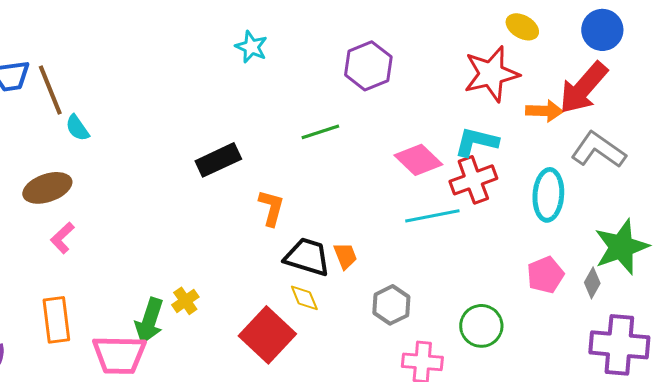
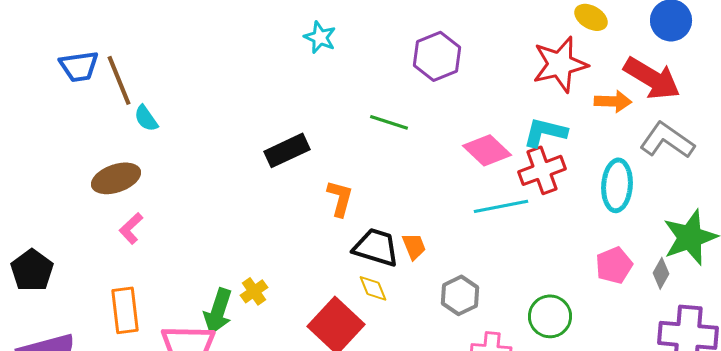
red arrow: (583, 88) -> (652, 78), turned -100
green line: (320, 132) -> (389, 122), turned 36

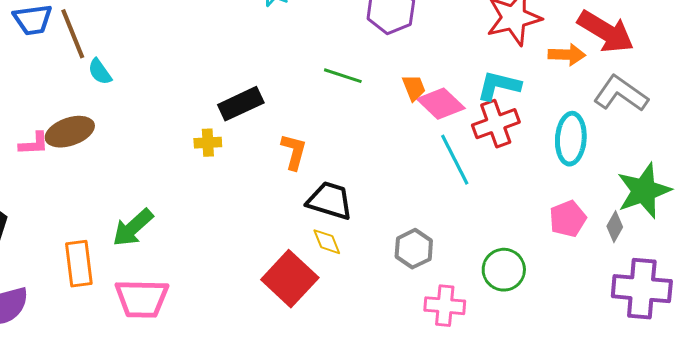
cyan line: (501, 206) -> (455, 160), turned 74
pink L-shape: (131, 228) -> (34, 144), moved, turned -140
orange trapezoid: (414, 246) -> (414, 88), moved
yellow cross: (254, 291) -> (208, 143), moved, turned 32
green arrow: (218, 311) -> (133, 228), moved, turned 30

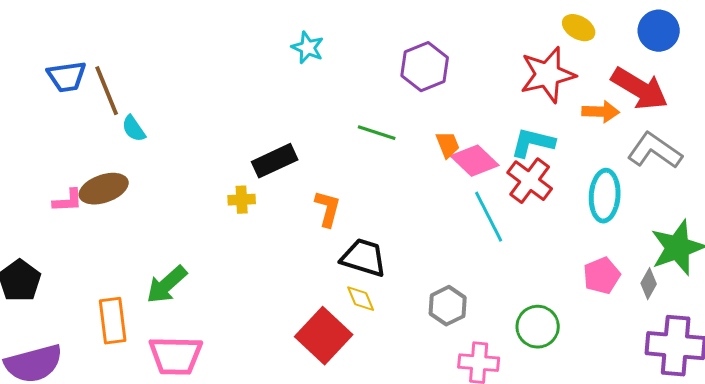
red cross: (496, 124) -> (530, 181), turned -33

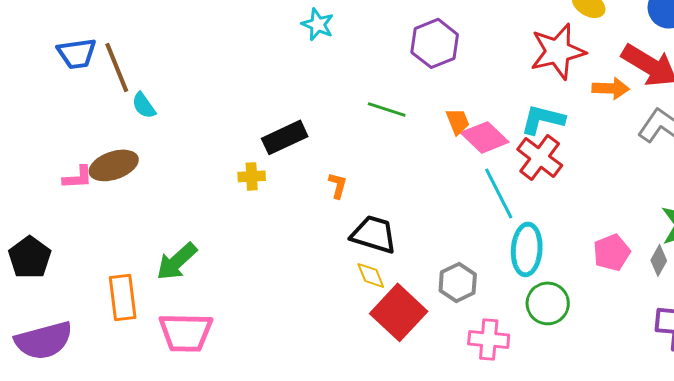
cyan ellipse: (605, 196) -> (527, 249), moved
orange L-shape: (328, 209) -> (338, 185), size x0.7
red square: (324, 336) -> (399, 312), moved

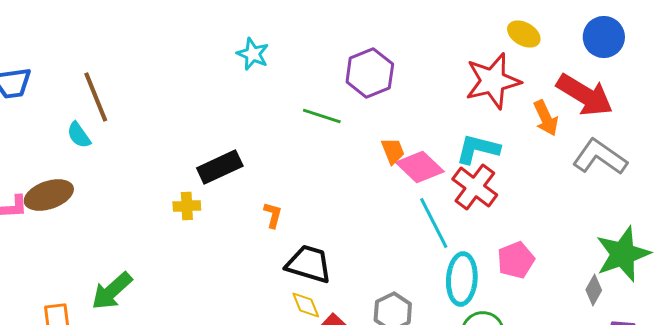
brown line: (117, 67) -> (96, 97), moved
orange arrow: (611, 88) -> (546, 118), turned 63
green line: (387, 109) -> (322, 116), moved
pink pentagon: (612, 252) -> (516, 260), moved

